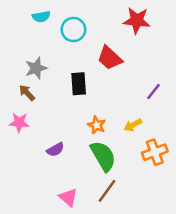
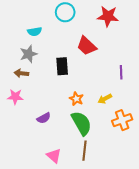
cyan semicircle: (41, 17) -> (35, 32), moved
cyan circle: (73, 30) -> (65, 12), moved
purple line: (153, 91) -> (121, 72), turned -40
brown arrow: (27, 93) -> (21, 73), turned -40
brown line: (107, 191) -> (84, 151), turned -30

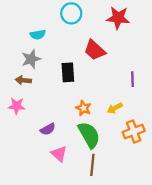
pink triangle: (54, 156) -> (59, 154), moved

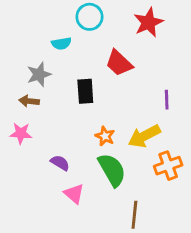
red star: (118, 18) -> (148, 22), turned -30
cyan semicircle: (38, 35) -> (61, 43), moved
yellow arrow: (115, 108) -> (144, 136), size x1.6
purple semicircle: (48, 129) -> (60, 163), turned -120
brown line: (92, 165) -> (134, 215), moved

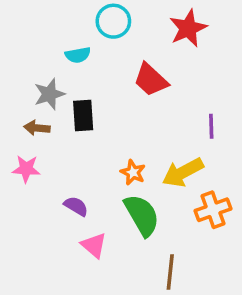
black rectangle: (85, 91) -> (83, 115), moved

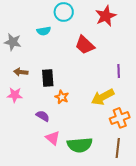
gray star: (49, 94) -> (13, 42), moved, turned 30
black rectangle: (83, 115) -> (48, 78), moved
orange star: (133, 172) -> (62, 97), moved
green semicircle: (142, 215) -> (80, 145), moved, turned 115
brown line: (170, 272) -> (118, 148), moved

